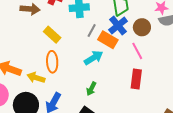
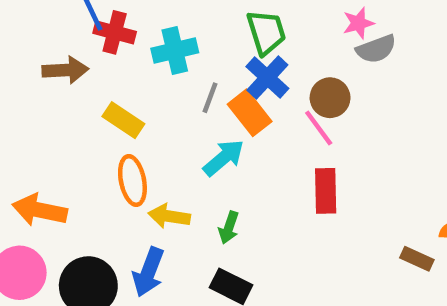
brown circle: (142, 27) -> (330, 98), moved
orange rectangle: (108, 40) -> (250, 113), turned 30
yellow arrow: (36, 78) -> (169, 216), moved

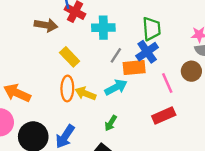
brown circle: (330, 98) -> (191, 71), moved
orange rectangle: (250, 113) -> (134, 68), turned -70
red rectangle: (326, 191) -> (164, 116), turned 55
yellow arrow: (169, 216) -> (85, 93), moved

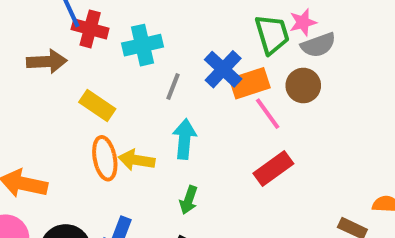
green trapezoid: (152, 29) -> (272, 34), moved
orange rectangle: (134, 68) -> (250, 83), moved
cyan arrow: (116, 87) -> (184, 139), turned -45

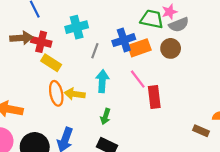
red cross: (90, 29) -> (41, 42), moved
green trapezoid: (272, 34) -> (152, 19), turned -60
blue cross: (223, 69) -> (124, 40), turned 30
pink line: (268, 114) -> (138, 79), moved
red rectangle: (273, 169) -> (154, 97), turned -60

